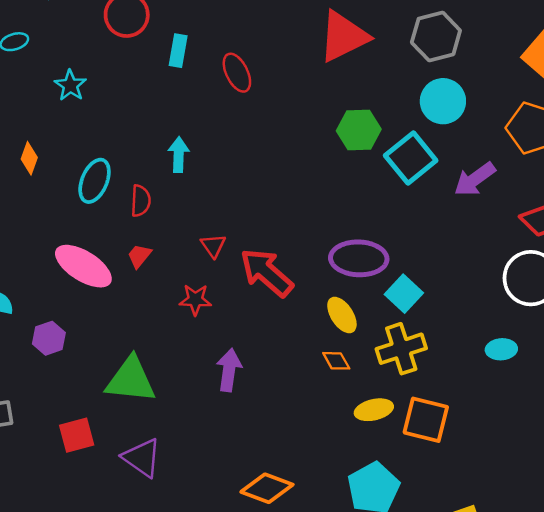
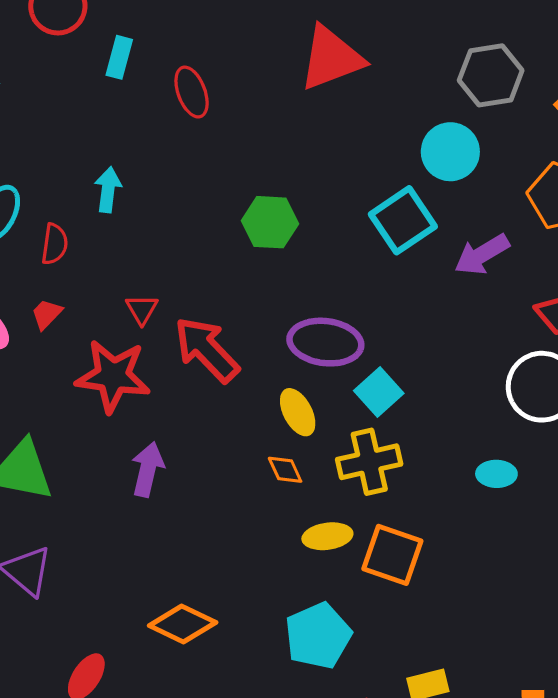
gray hexagon: (436, 36) -> (491, 75), moved
green hexagon: (359, 130) -> (270, 222), moved
red star: (195, 300) -> (113, 376), size x1.8

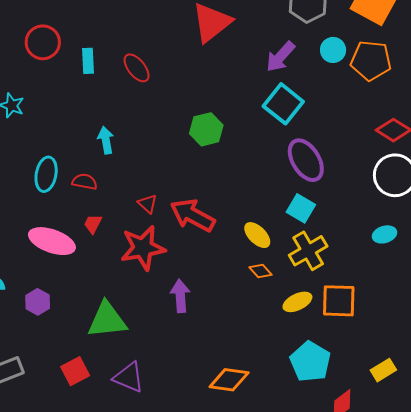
cyan circle: (450, 152) -> (333, 50), moved, size x0.7
red semicircle: (55, 244) -> (85, 182), turned -70
purple arrow: (482, 255) -> (280, 57), moved
purple ellipse: (325, 342) -> (306, 160), moved, turned 69

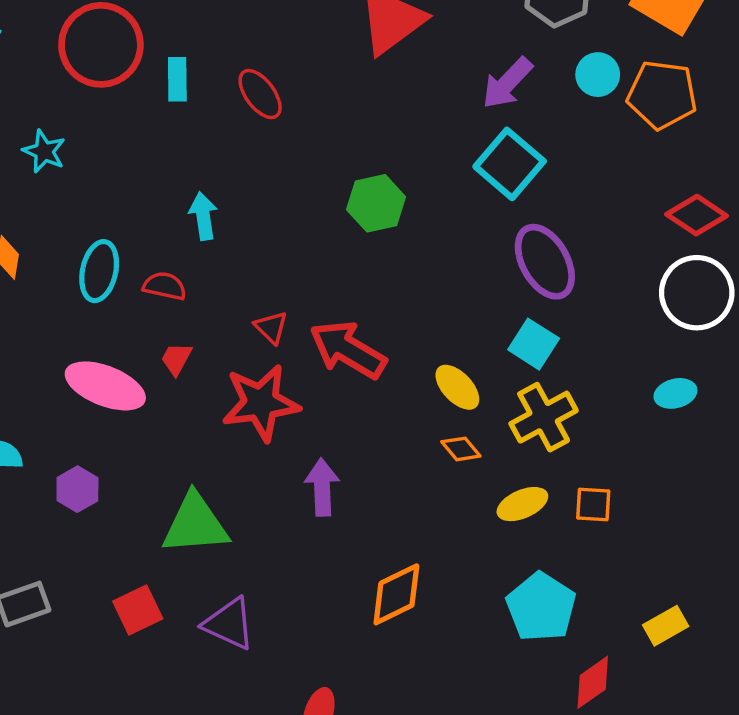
red circle: (43, 42) -> (101, 45), size x1.4
orange square: (339, 301) -> (593, 505), size x0.6
orange diamond: (229, 380) -> (396, 594), moved, turned -36

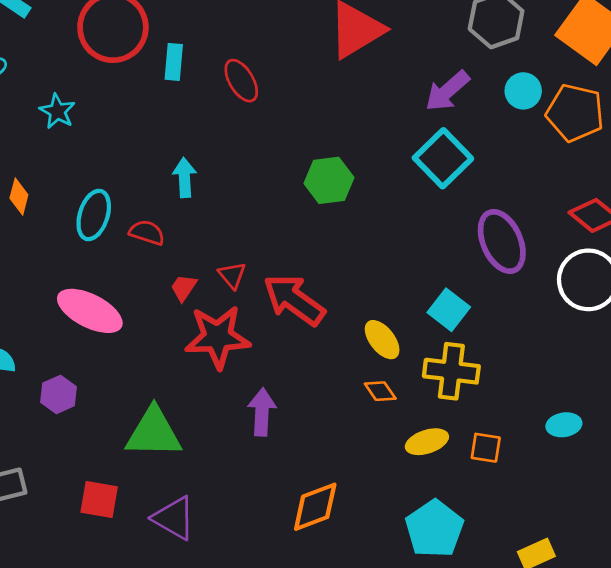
purple ellipse: (545, 262) -> (502, 241), moved
red trapezoid: (176, 359) -> (184, 288), moved
cyan ellipse: (675, 393) -> (564, 425), moved
yellow cross: (544, 417) -> (451, 371), turned 30
red square: (138, 610) -> (99, 499), turned 30

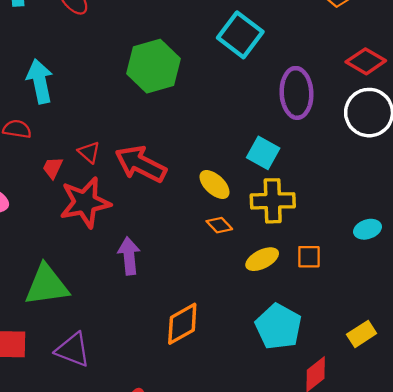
cyan arrow: (184, 178) -> (40, 81), size x1.4
green hexagon: (329, 180) -> (154, 66), size x1.4
purple ellipse: (502, 241) -> (296, 93), turned 30

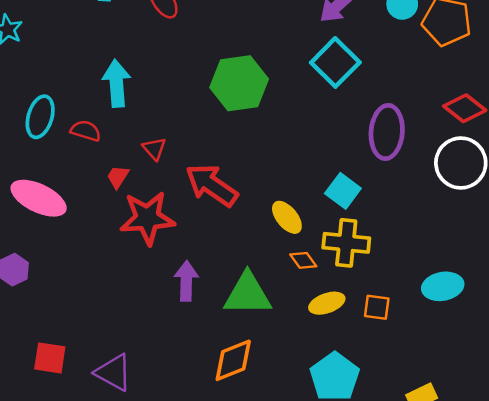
red triangle: (89, 152) -> (154, 149), moved
orange diamond: (219, 225) -> (303, 260), moved
cyan ellipse: (368, 229) -> (443, 286), size x1.4
green triangle: (47, 285) -> (248, 294), moved

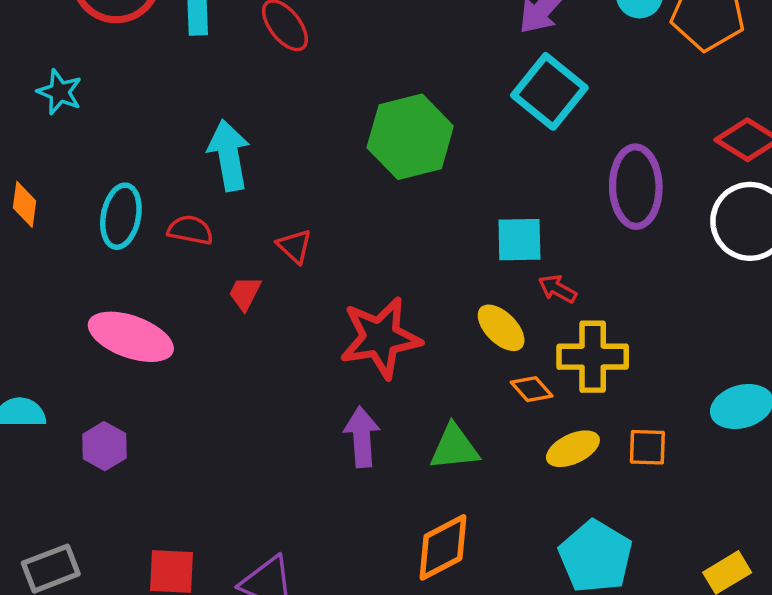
red arrow: (212, 185) -> (557, 289), moved, size x0.5
cyan square: (343, 191) -> (519, 240), moved, turned -32
red star: (147, 218) -> (380, 338), moved
green triangle: (248, 294) -> (454, 447), size x0.7

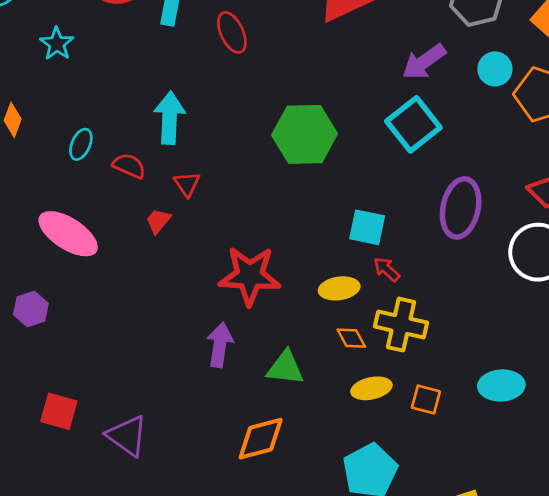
cyan ellipse: (121, 216) -> (81, 144), size x0.7
red triangle: (295, 246) -> (187, 184), moved
yellow ellipse: (501, 328) -> (339, 288), turned -66

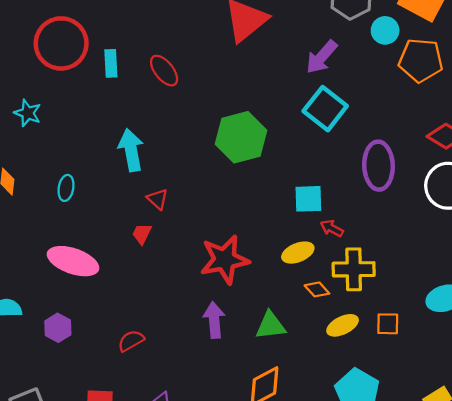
cyan circle: (495, 69) -> (385, 30), moved
red semicircle: (129, 166) -> (131, 341), moved, turned -40

